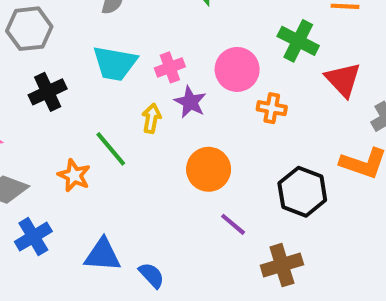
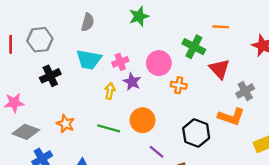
green line: (111, 149) -> (109, 128), moved, turned -35

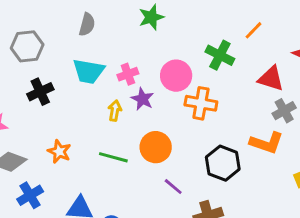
orange line: (221, 27) -> (253, 30), turned -49
red triangle: (220, 69) -> (271, 79), moved, turned -30
orange cross: (179, 85) -> (201, 103), size x1.5

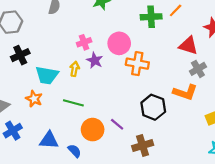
green cross: (220, 55) -> (151, 17), moved, turned -30
cyan trapezoid: (88, 71) -> (47, 75), moved
orange circle: (156, 147) -> (93, 130), moved

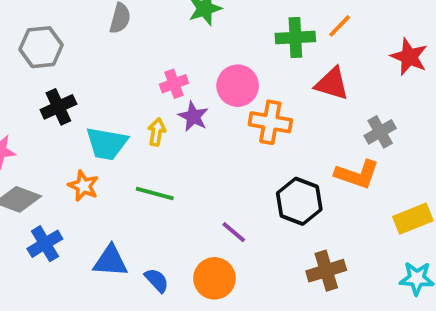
red triangle: (188, 45) -> (332, 84), moved
orange circle: (93, 130) -> (214, 278), moved
brown cross: (143, 146) -> (326, 271), moved

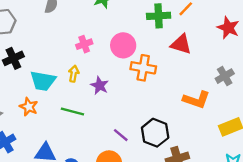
purple star: (193, 117) -> (100, 85), moved
gray cross: (380, 132) -> (225, 76), moved
black hexagon: (299, 201) -> (155, 133), moved

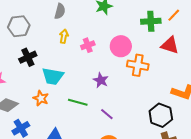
yellow arrow: (74, 74) -> (64, 36), moved
black hexagon: (155, 133) -> (161, 115), moved
purple line: (121, 135) -> (107, 114), moved

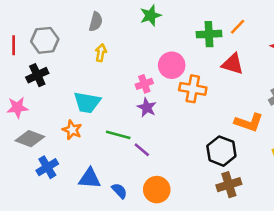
pink cross: (88, 45) -> (144, 84), moved
black cross: (28, 57) -> (37, 75), moved
purple line: (107, 114) -> (142, 150), moved

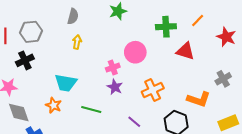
orange line: (238, 27) -> (198, 21), moved
orange cross: (193, 89) -> (153, 90), moved, turned -35
gray diamond: (30, 139) -> (19, 113), turned 50
purple line: (142, 150) -> (134, 122), moved

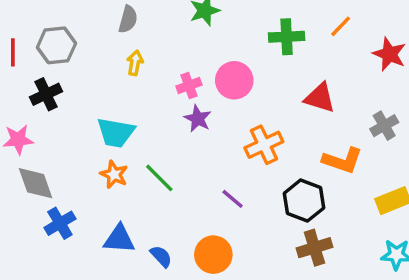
red triangle: (185, 51) -> (320, 98), moved
pink cross: (113, 68) -> (189, 86), moved
purple star: (115, 87) -> (198, 119), moved
orange star: (53, 105) -> (114, 174), moved
green line: (91, 109) -> (159, 178), turned 30

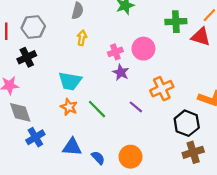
red triangle: (320, 98) -> (201, 37), moved
purple line: (233, 199) -> (136, 107), moved

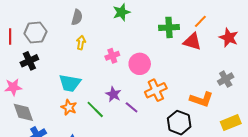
pink circle: (143, 49) -> (140, 64), moved
purple star: (121, 72) -> (113, 94), moved

